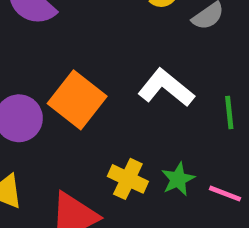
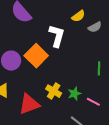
white L-shape: (166, 88) -> (57, 36), moved, turned 60

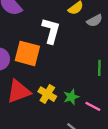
orange square: (36, 56) -> (27, 53), turned -30
red triangle: (29, 104) -> (19, 91), moved

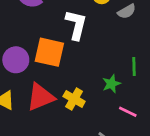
green star: (71, 97) -> (111, 84), moved

